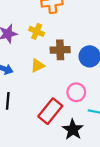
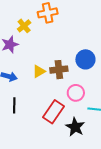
yellow cross: (37, 31) -> (24, 26), moved, turned 32
brown cross: (60, 50) -> (59, 70), moved

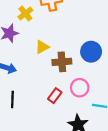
yellow triangle: (39, 71) -> (42, 47), moved
red rectangle: (54, 112) -> (55, 96), moved, size x0.6

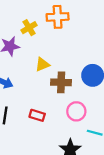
red rectangle: (55, 96) -> (37, 115), moved, turned 64

